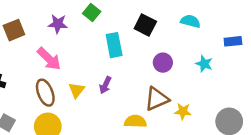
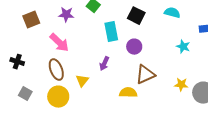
purple circle: (163, 63) -> (134, 47), moved
yellow triangle: (77, 90) -> (82, 81), moved
yellow star: (183, 111) -> (181, 85), moved

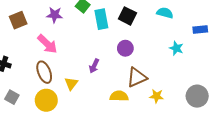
cyan rectangle: (111, 32) -> (101, 19), moved
yellow star: (181, 85) -> (157, 96), moved

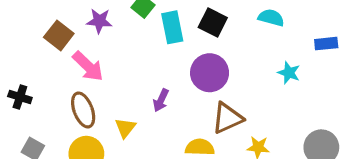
brown square: (18, 20) -> (59, 35), moved, turned -30
purple circle: (125, 48) -> (210, 73), size x1.5

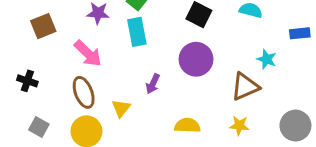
cyan rectangle: (172, 27) -> (137, 32), moved
brown square: (59, 35) -> (43, 26), moved, turned 30
brown triangle: (227, 118) -> (245, 87), moved

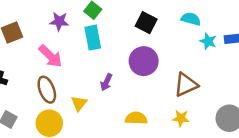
cyan star: (267, 59) -> (208, 41), moved

